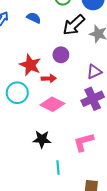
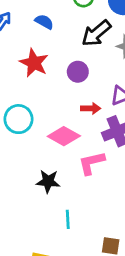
red star: (30, 65) -> (34, 63), moved
red arrow: (49, 78) -> (91, 108), moved
pink L-shape: (84, 142) -> (92, 163), moved

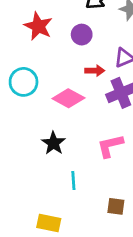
pink L-shape: (92, 163) -> (110, 146), moved
black star: (48, 181) -> (53, 143), turned 30

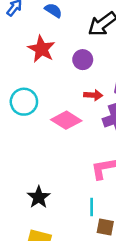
black star: (53, 143) -> (39, 197), moved
cyan line: (73, 180) -> (92, 207), moved

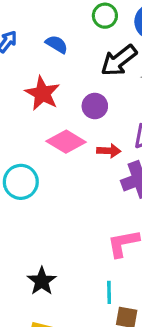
cyan circle: (24, 102) -> (21, 182), moved
pink diamond: (66, 120) -> (66, 142), moved

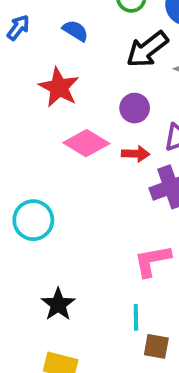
purple circle: (95, 106) -> (135, 108), moved
cyan circle: (21, 182) -> (33, 220), moved

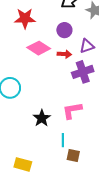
red star: (59, 87) -> (25, 18), turned -30
black star: (58, 304) -> (42, 118), moved

